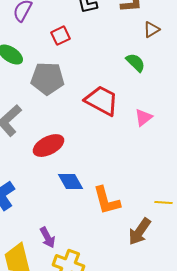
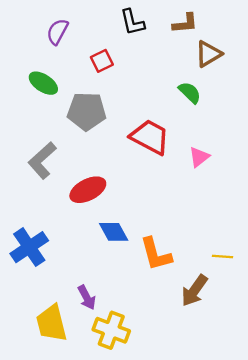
brown triangle: (152, 30) -> (208, 54), size x1.4

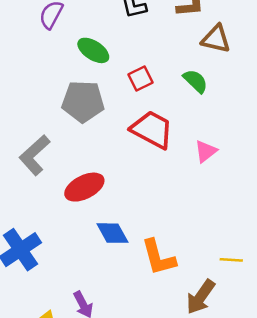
brown triangle: (208, 54) -> (216, 39), turned 44
red square: (102, 61) -> (141, 79), moved
green ellipse: (43, 83) -> (93, 50), moved

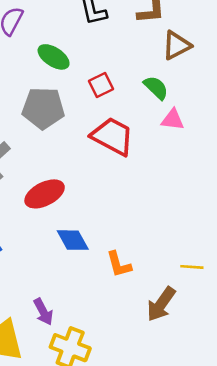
brown triangle: (216, 39) -> (176, 45), turned -40
pink triangle: (206, 151) -> (173, 120), moved, turned 45
orange L-shape: (158, 257) -> (119, 264), size x0.7

